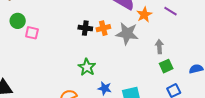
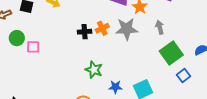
gray arrow: (159, 47) -> (160, 27), moved
green square: (166, 66) -> (171, 53), size x1.6

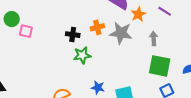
black cross: (85, 32) -> (73, 35), moved
green square: (171, 53) -> (160, 66), turned 35
green star: (94, 70) -> (82, 55), moved, turned 30

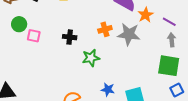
purple line: (165, 11) -> (169, 22), moved
black cross: (73, 35) -> (70, 37), moved
gray arrow: (154, 38) -> (172, 40), moved

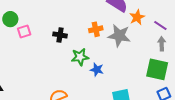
pink square: (34, 36) -> (24, 31), turned -32
blue star: (108, 90) -> (97, 70), moved

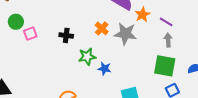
orange cross: (96, 29) -> (102, 28), turned -32

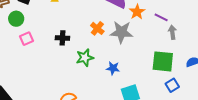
green circle: (16, 22) -> (16, 19), moved
gray arrow: (168, 40) -> (172, 32), moved
blue star: (104, 69) -> (113, 68), moved

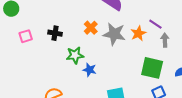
orange star: (137, 12) -> (138, 33), moved
pink square: (26, 39) -> (26, 36), moved
blue star: (113, 68) -> (90, 70), moved

